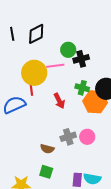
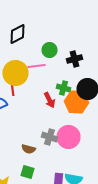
black cross: (81, 59) -> (74, 59), moved
red arrow: (59, 101) -> (50, 100), moved
gray cross: (68, 137) -> (50, 137), turned 35
pink circle: (87, 137) -> (68, 137), size x1.5

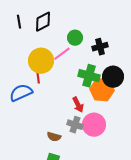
pink line: (36, 66) -> (62, 54), turned -30
green cross: (64, 88) -> (89, 76), size x1.5
red arrow: (50, 100) -> (78, 105), moved

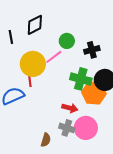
black line: (19, 22) -> (11, 37), moved
red arrow: (78, 105) -> (70, 108), turned -49
brown semicircle: (54, 137) -> (46, 140), turned -88

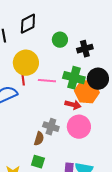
pink line: (54, 57) -> (47, 81), moved, turned 42
red arrow: (70, 108) -> (73, 105), moved
gray cross: (67, 128) -> (51, 127), moved

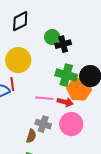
black cross: (85, 49) -> (63, 44), moved
red line: (23, 79) -> (12, 84), moved
pink line: (47, 81) -> (44, 98), moved

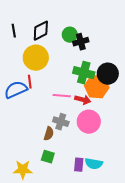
black diamond: (20, 21) -> (41, 31), moved

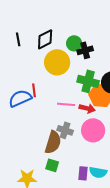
yellow circle: (36, 58) -> (57, 62), moved
brown semicircle: (49, 134) -> (53, 142), size x1.6

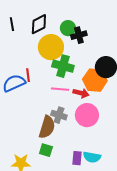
green cross: (88, 81) -> (63, 66), moved

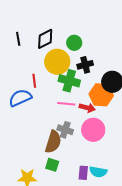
black cross: (79, 35) -> (85, 65), moved
red line: (28, 75) -> (34, 81), moved

